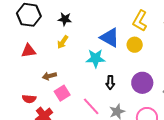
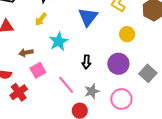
blue triangle: (110, 37) -> (88, 17), turned 35
yellow circle: (135, 45) -> (127, 34), moved
cyan star: (95, 58) -> (59, 41), moved, turned -30

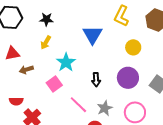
brown arrow: (26, 53) -> (26, 70), moved
pink square: (38, 70) -> (54, 84), moved

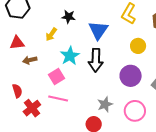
black star: (46, 19) -> (69, 17), moved
black arrow: (96, 80) -> (96, 60), moved, size x1.6
red semicircle: (16, 101) -> (17, 91), turned -112
pink line: (78, 105) -> (58, 99), moved, turned -36

